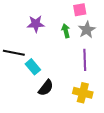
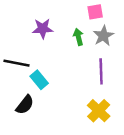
black semicircle: (46, 88) -> (25, 105), moved
yellow cross: (83, 93) -> (99, 111), turned 30

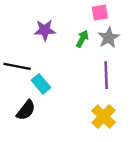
green arrow: (78, 37) -> (82, 39), turned 42

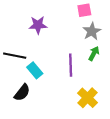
green arrow: (82, 39) -> (94, 53), moved
purple line: (106, 75) -> (71, 65), moved

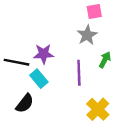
purple star: (38, 25) -> (44, 54), moved
gray star: (92, 31) -> (87, 35), moved

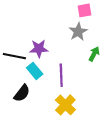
purple line: (79, 73) -> (61, 75), moved
yellow cross: (98, 109) -> (65, 105), moved

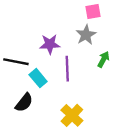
purple star: (39, 49) -> (50, 44), moved
purple line: (61, 75) -> (67, 69), moved

